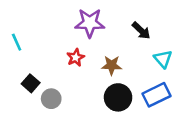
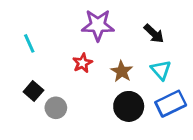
cyan line: (17, 42) -> (29, 43), moved
cyan triangle: (163, 59) -> (161, 70), moved
brown star: (112, 65) -> (122, 71), turned 30

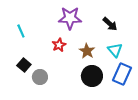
blue rectangle: (171, 104) -> (122, 74), turned -40

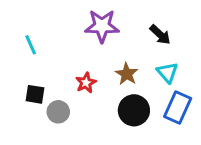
red star: (59, 45) -> (86, 83), moved
black square: (24, 65) -> (35, 94), turned -32

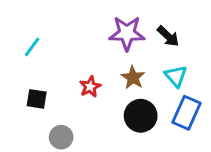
purple star: (102, 26) -> (127, 33), moved
cyan line: (31, 45) -> (32, 47), turned 60
gray circle: (58, 112) -> (61, 137), moved

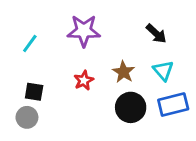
purple star: (127, 33) -> (84, 31), moved
blue rectangle: (187, 113) -> (173, 105), turned 52
gray circle: (61, 137) -> (27, 117), moved

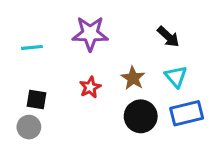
cyan line: (30, 44) -> (32, 47), turned 48

